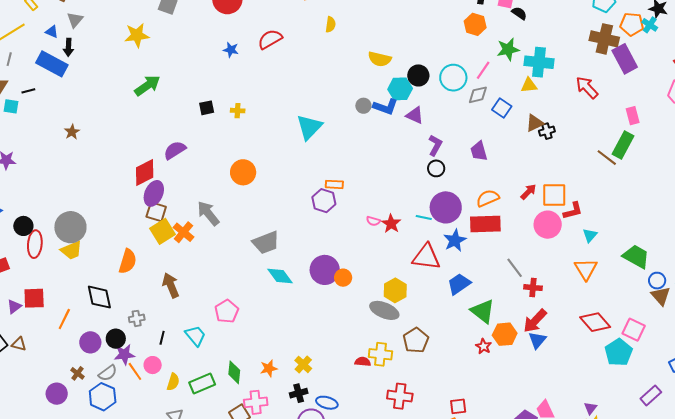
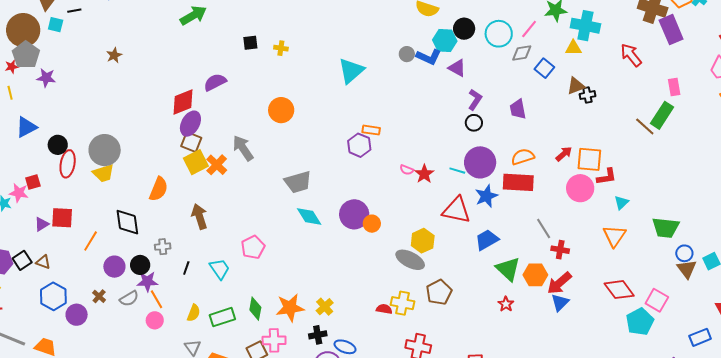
green trapezoid: (636, 257) -> (666, 228), turned 152
orange hexagon: (505, 334) -> (535, 275), moved
pink circle: (153, 365) -> (155, 320), moved
orange star: (269, 368) -> (290, 308), size x1.6
blue hexagon: (103, 397) -> (53, 296), moved

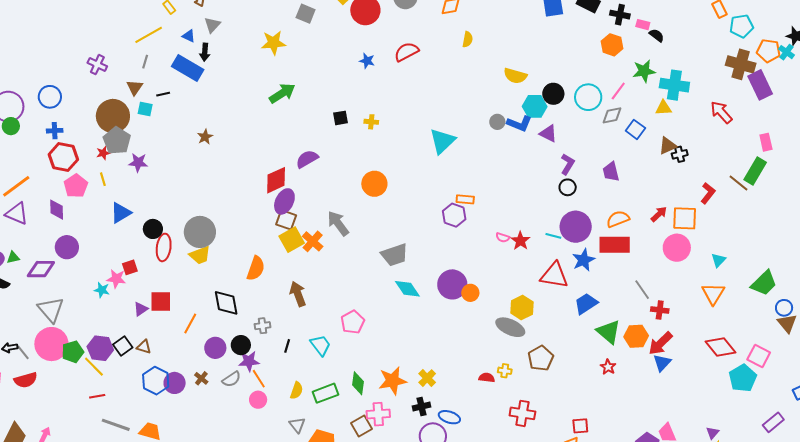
red L-shape: (607, 177) -> (708, 193), moved, turned -40
green trapezoid: (666, 228) -> (764, 283), turned -48
yellow cross: (402, 303) -> (505, 371), size x0.6
purple circle: (77, 315) -> (175, 383), moved

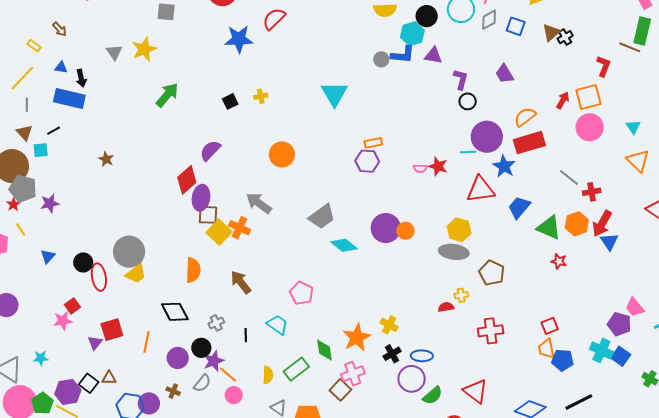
gray triangle: (212, 25) -> (114, 52), moved
blue star: (367, 61) -> (239, 39), size x1.8
blue triangle: (121, 213) -> (48, 256), size x0.7
cyan star: (102, 290) -> (41, 358), moved

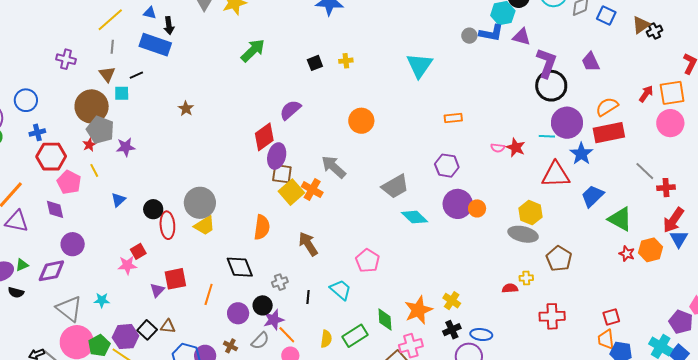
purple L-shape: (461, 79) -> (547, 63), size x1.4
black circle: (468, 101) -> (551, 86), size x1.8
purple hexagon: (367, 161) -> (447, 166), moved
orange hexagon: (577, 224) -> (651, 250), moved

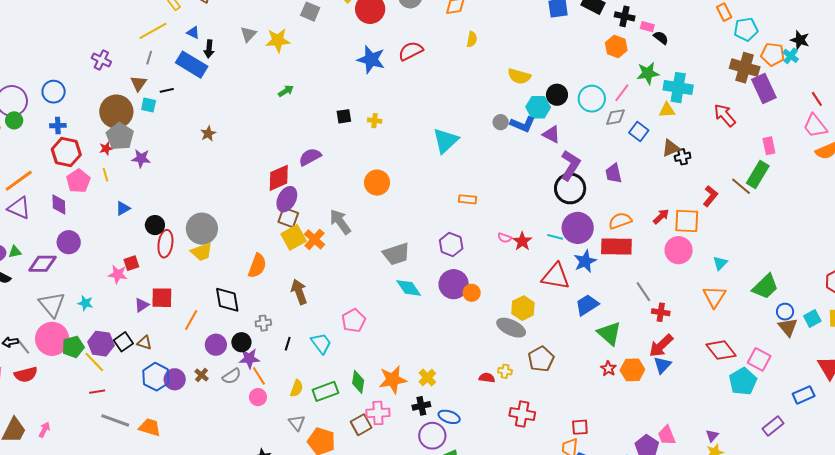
green arrow: (253, 50) -> (286, 91), size x0.6

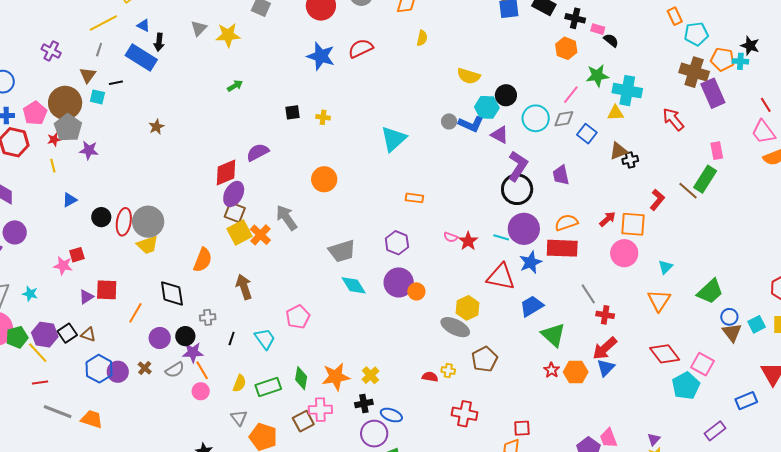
cyan cross: (791, 56) -> (740, 61), turned -35
cyan circle: (592, 99) -> (536, 118), moved
pink pentagon: (78, 181) -> (35, 113), moved
red ellipse: (165, 244) -> (124, 222), moved

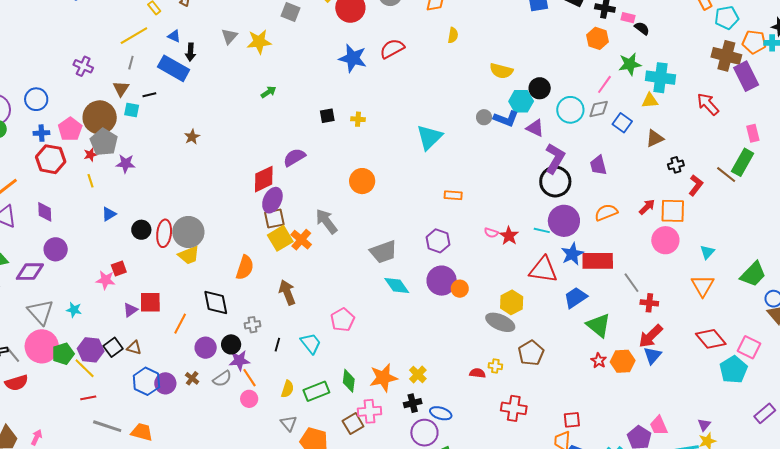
black cross: (630, 160) -> (676, 165), moved
brown square: (235, 212) -> (274, 219), turned -30
red rectangle: (562, 248) -> (598, 261), moved

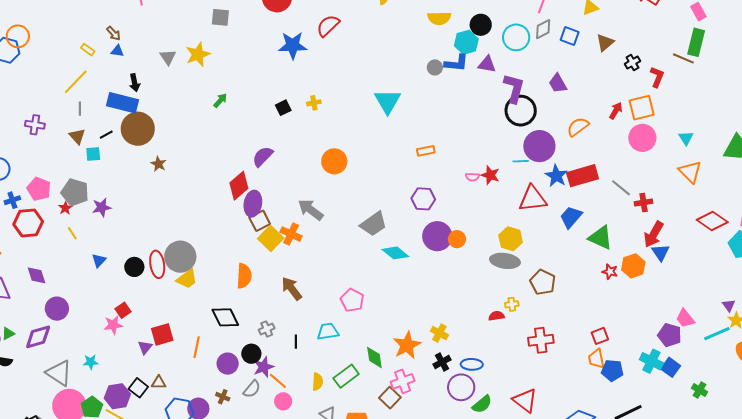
blue triangle: (174, 36) -> (117, 51), moved
brown circle: (100, 117) -> (138, 129), moved
cyan trapezoid: (311, 343) -> (328, 331), turned -45

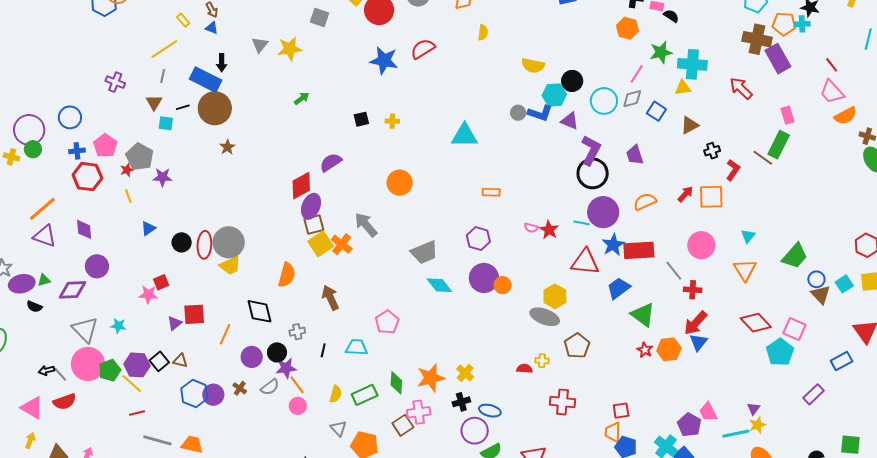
cyan triangle: (388, 101) -> (465, 136), turned 48
pink circle: (642, 138) -> (701, 245), moved

